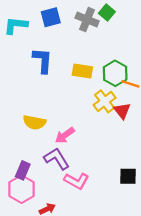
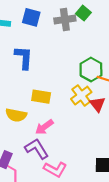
blue square: (51, 17) -> (31, 17), turned 30
gray cross: (87, 20) -> (65, 20), turned -30
yellow rectangle: (82, 71) -> (41, 97), moved

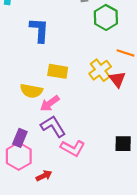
green hexagon: (91, 69) -> (106, 17), moved
pink arrow: (44, 127) -> (50, 103), moved

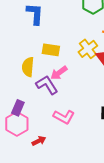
yellow semicircle: (31, 91) -> (28, 67), turned 84
pink arrow: (50, 103) -> (59, 73), moved
purple L-shape: (53, 126) -> (47, 85), moved

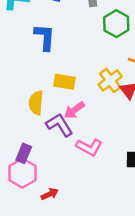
pink L-shape: (64, 117) -> (89, 147), moved

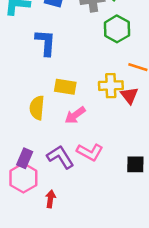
yellow cross: (110, 80) -> (111, 86), turned 35
purple L-shape: (60, 125) -> (60, 157), moved
red arrow: (50, 194) -> (50, 199), turned -56

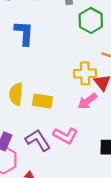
yellow rectangle: (65, 87) -> (42, 101), moved
pink arrow: (75, 115) -> (87, 101), moved

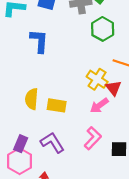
yellow cross: (85, 73) -> (97, 79), turned 35
pink L-shape: (65, 136) -> (93, 138), moved, turned -75

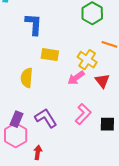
red triangle: (113, 88) -> (102, 81), moved
yellow rectangle: (57, 105) -> (50, 55), moved
pink arrow: (99, 105) -> (76, 78), moved

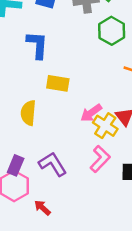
yellow cross: (87, 60) -> (105, 126), moved
red arrow: (38, 152) -> (42, 208), turned -56

